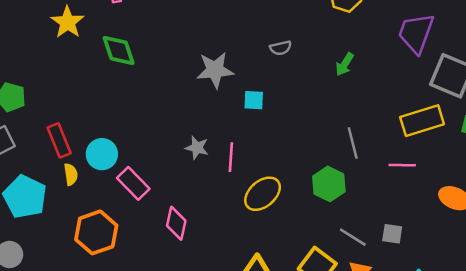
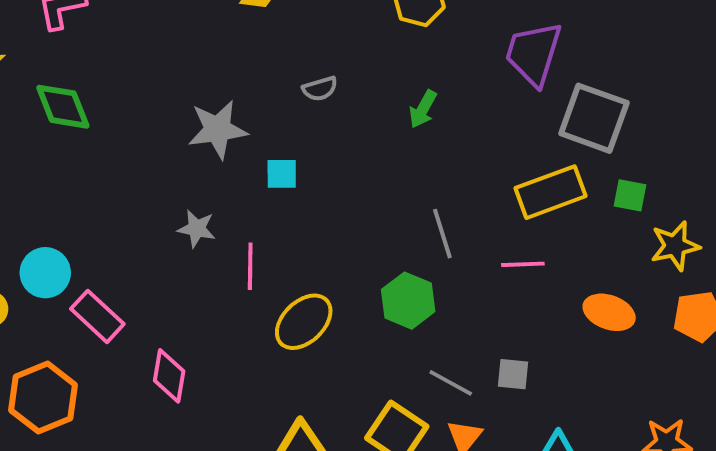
gray star: (197, 148) -> (197, 229), moved

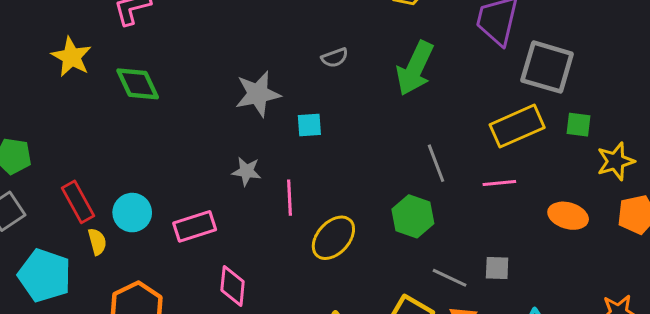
green arrow: (423, 109) -> (415, 68), size x1.8
pink rectangle: (97, 316) -> (195, 226), moved, turned -57

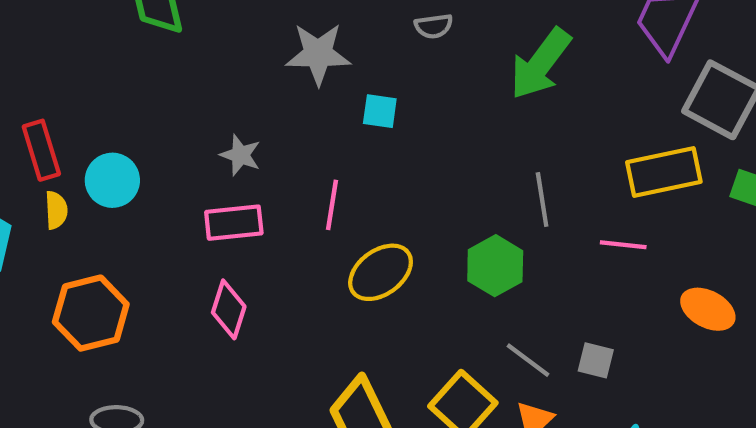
gray star: (247, 171) -> (240, 155), moved
pink rectangle: (195, 226) -> (234, 223), moved

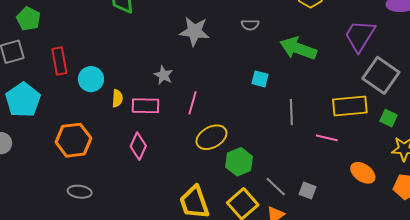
green arrow: (540, 64) -> (298, 48), turned 66
cyan square: (380, 111) -> (260, 79), moved
gray star: (240, 155) -> (163, 75), moved
yellow semicircle: (56, 210) -> (117, 98), moved
green hexagon: (495, 266) -> (239, 162), moved

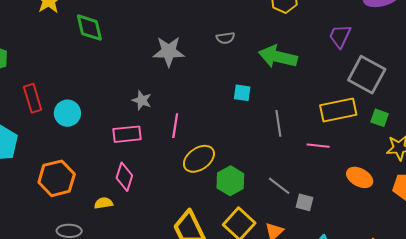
purple trapezoid: (360, 36) -> (340, 36), size x0.7
yellow semicircle: (117, 98) -> (104, 203), moved, turned -96
gray line: (276, 187) -> (279, 186), moved

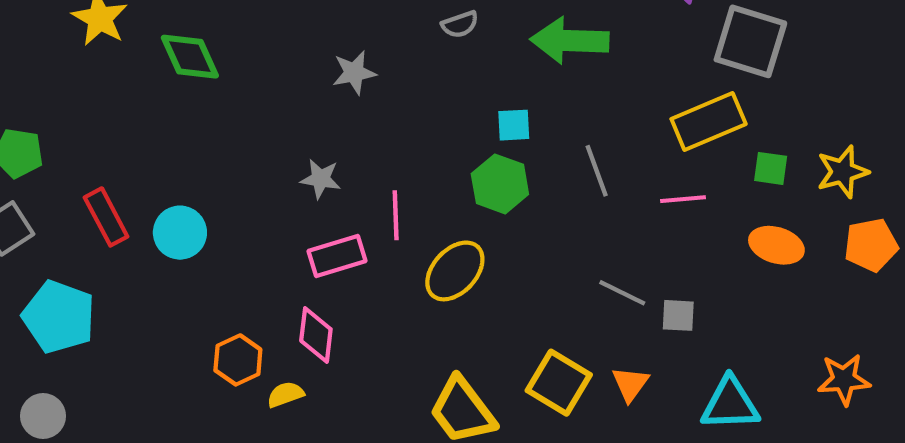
gray star: (169, 51) -> (354, 73), size x0.7
green square: (380, 118) -> (771, 168), moved
pink rectangle: (127, 134) -> (337, 256), moved
orange hexagon: (57, 178) -> (238, 360), moved, size x0.7
green hexagon: (230, 181) -> (500, 184), moved

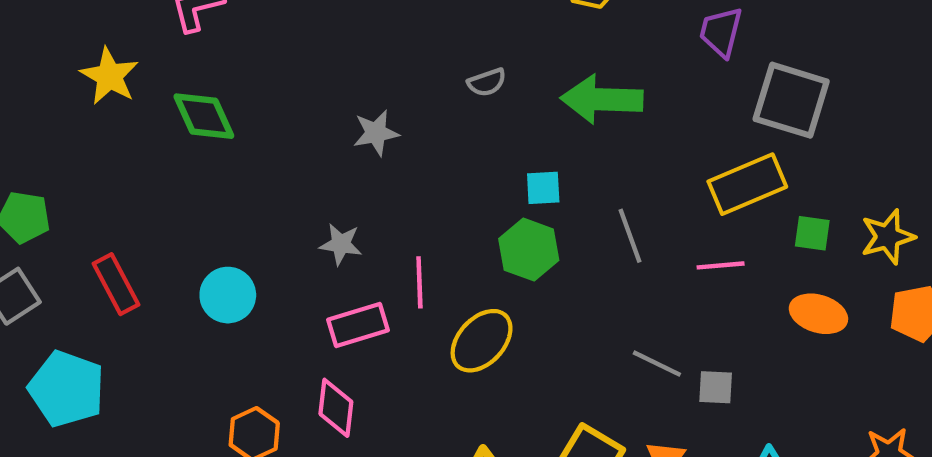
cyan circle: (180, 233) -> (228, 295), moved

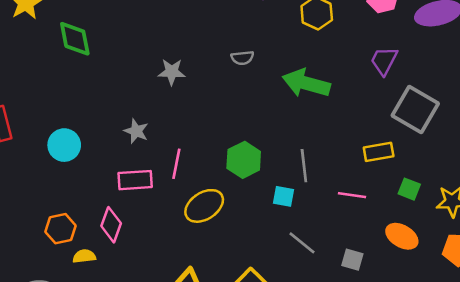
yellow rectangle: (747, 184) -> (379, 152), size x0.7
cyan square: (543, 188) -> (284, 196), moved
gray square: (716, 387) -> (352, 260), moved

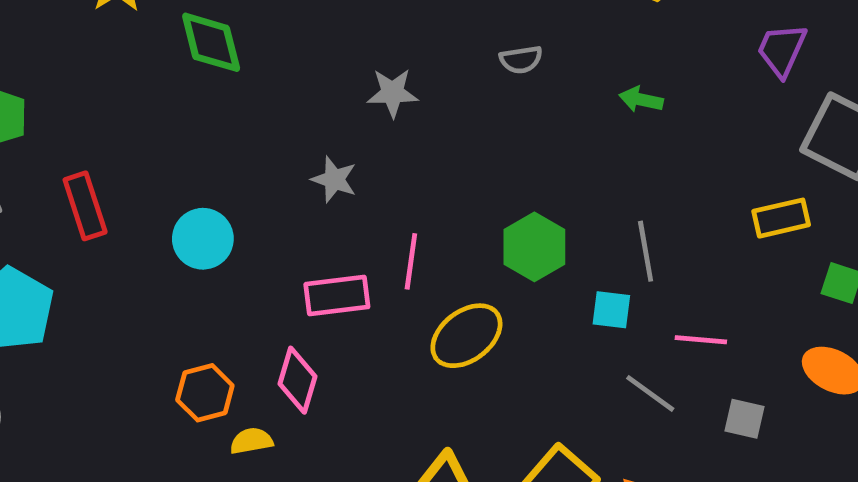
green arrow: (306, 83) -> (641, 100), size x0.5
gray star: (136, 131) -> (334, 179), moved
pink line: (352, 195) -> (701, 340), moved

